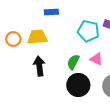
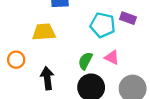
orange circle: (13, 39) -> (16, 60), moved
black arrow: (39, 66) -> (47, 78), moved

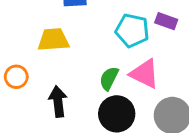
pink triangle: (112, 57) -> (145, 74), size x1.5

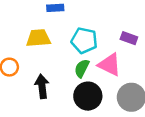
purple rectangle: (166, 21) -> (129, 38), moved
cyan pentagon: (132, 30) -> (84, 40), moved

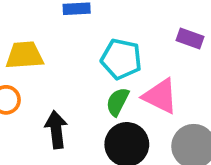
yellow trapezoid: (38, 38) -> (25, 55), moved
purple rectangle: (129, 38) -> (190, 38), moved

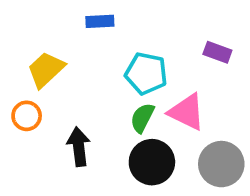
yellow trapezoid: (25, 55) -> (46, 70), turned -39

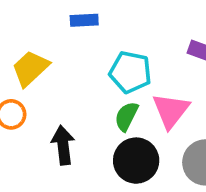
pink triangle: (187, 112) -> (171, 111), turned 42

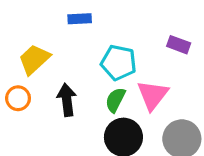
black arrow: (63, 145) -> (67, 100), moved

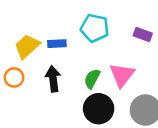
blue rectangle: (80, 19) -> (57, 44), moved
cyan pentagon: (119, 63) -> (95, 28), moved

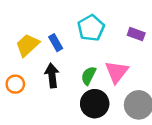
cyan pentagon: (95, 28) -> (91, 28), turned 30
blue rectangle: (57, 44) -> (56, 43), turned 63
orange circle: (14, 77) -> (15, 84), moved

